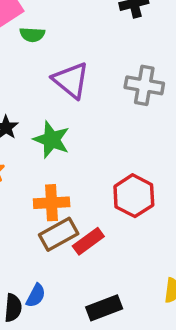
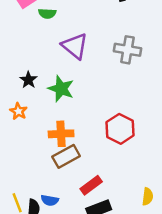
red rectangle: (88, 241) -> (91, 185), moved
blue semicircle: (36, 296) -> (50, 200), turned 72

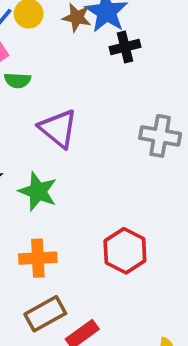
gray cross: (127, 50) -> (160, 136), moved
brown rectangle: (66, 156) -> (45, 314), moved

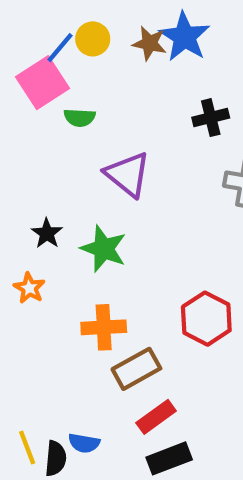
black cross: (125, 47) -> (211, 118), moved
brown rectangle: (45, 314) -> (136, 369), moved

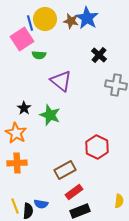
yellow circle: (93, 39) -> (45, 19), size x1.5
blue line: (60, 48) -> (30, 23), turned -56
black cross: (211, 118) -> (99, 55), turned -35
orange star: (29, 288) -> (16, 133), size x1.5
orange cross: (104, 327) -> (17, 163), moved

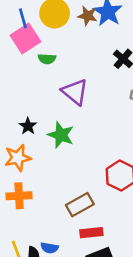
blue line: (30, 23) -> (23, 18), moved
orange star: (16, 133) -> (18, 158), turned 30
red rectangle: (74, 192) -> (91, 233), turned 30

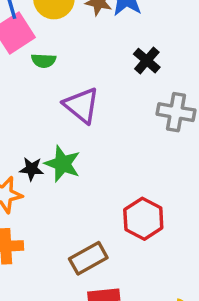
black star: (28, 126) -> (32, 169), moved, turned -30

